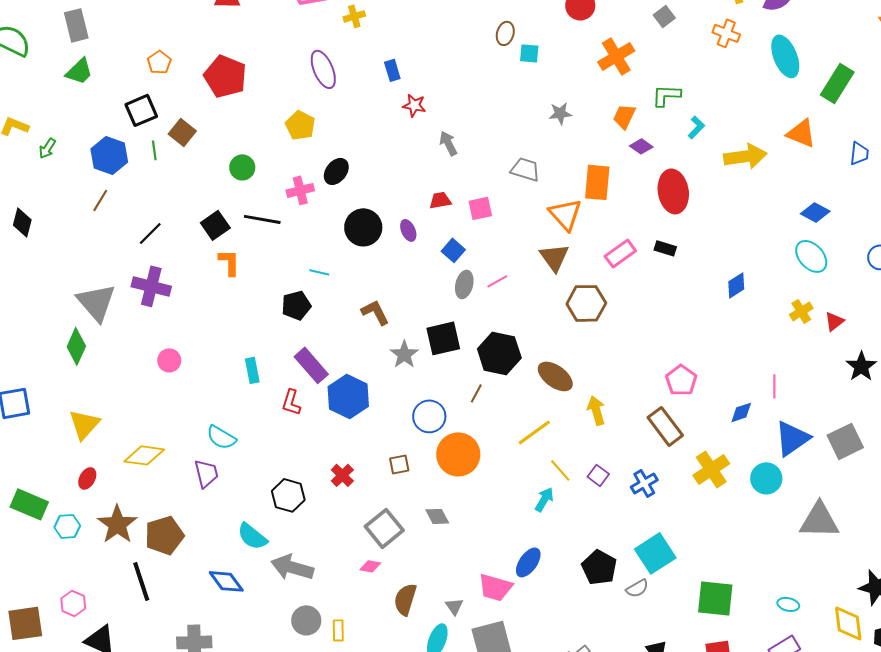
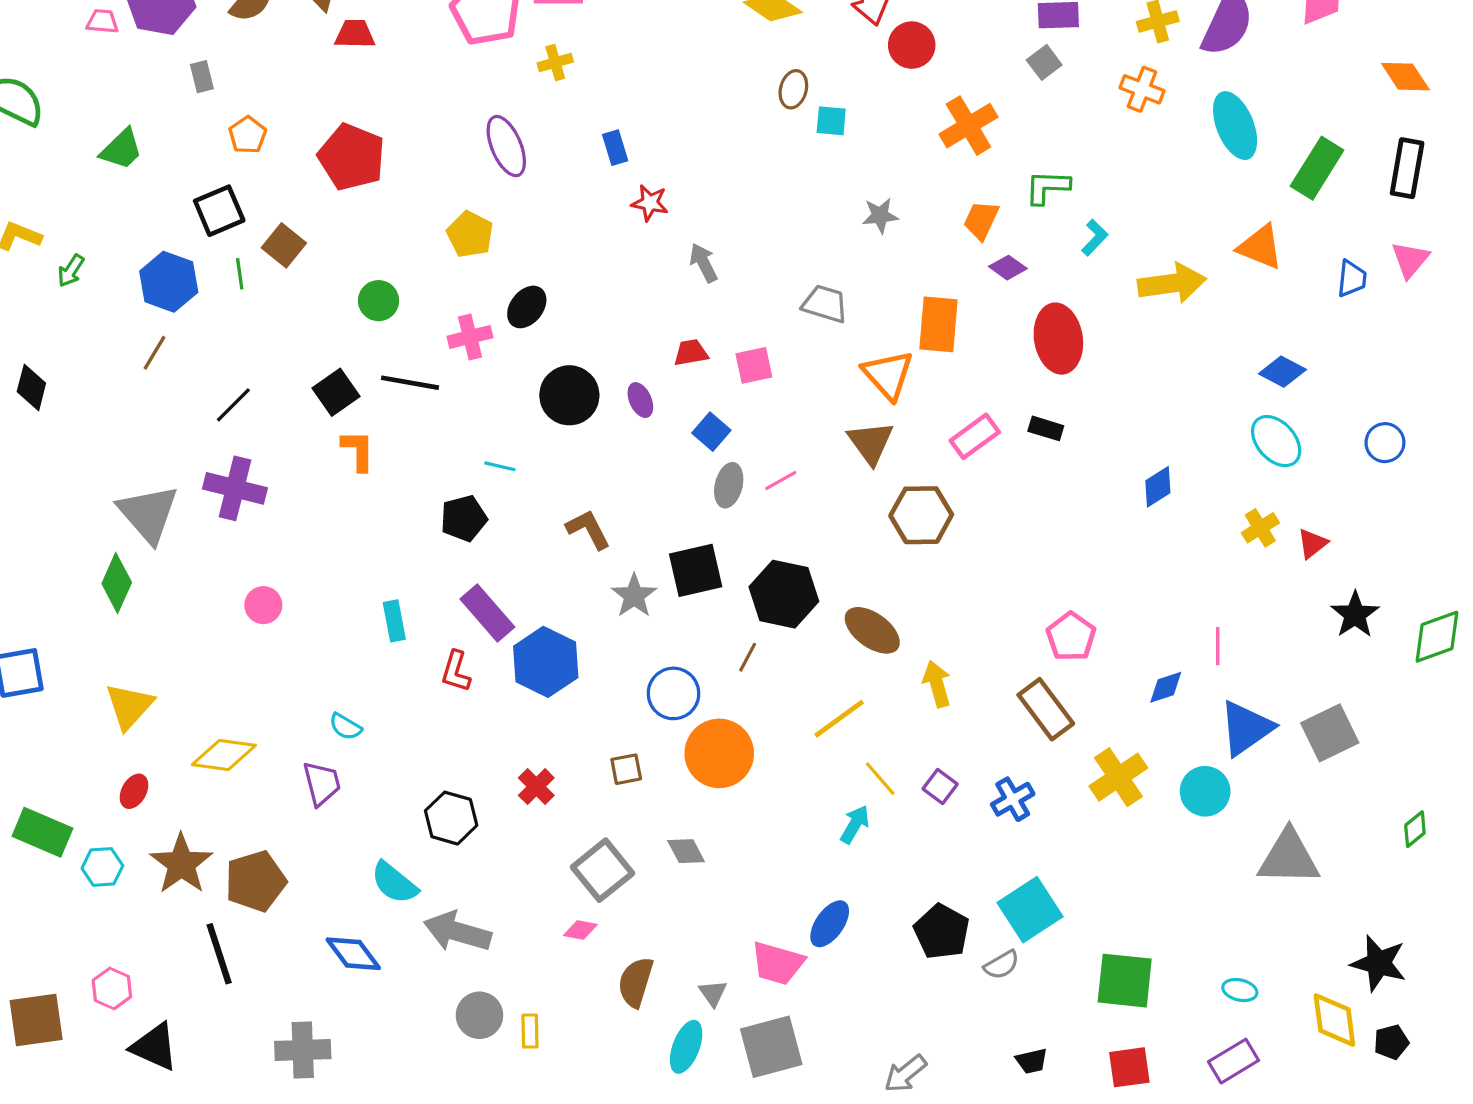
gray rectangle: (76, 25) -> (202, 77), moved, size x0.6
cyan semicircle: (221, 437) -> (345, 727), size x0.7

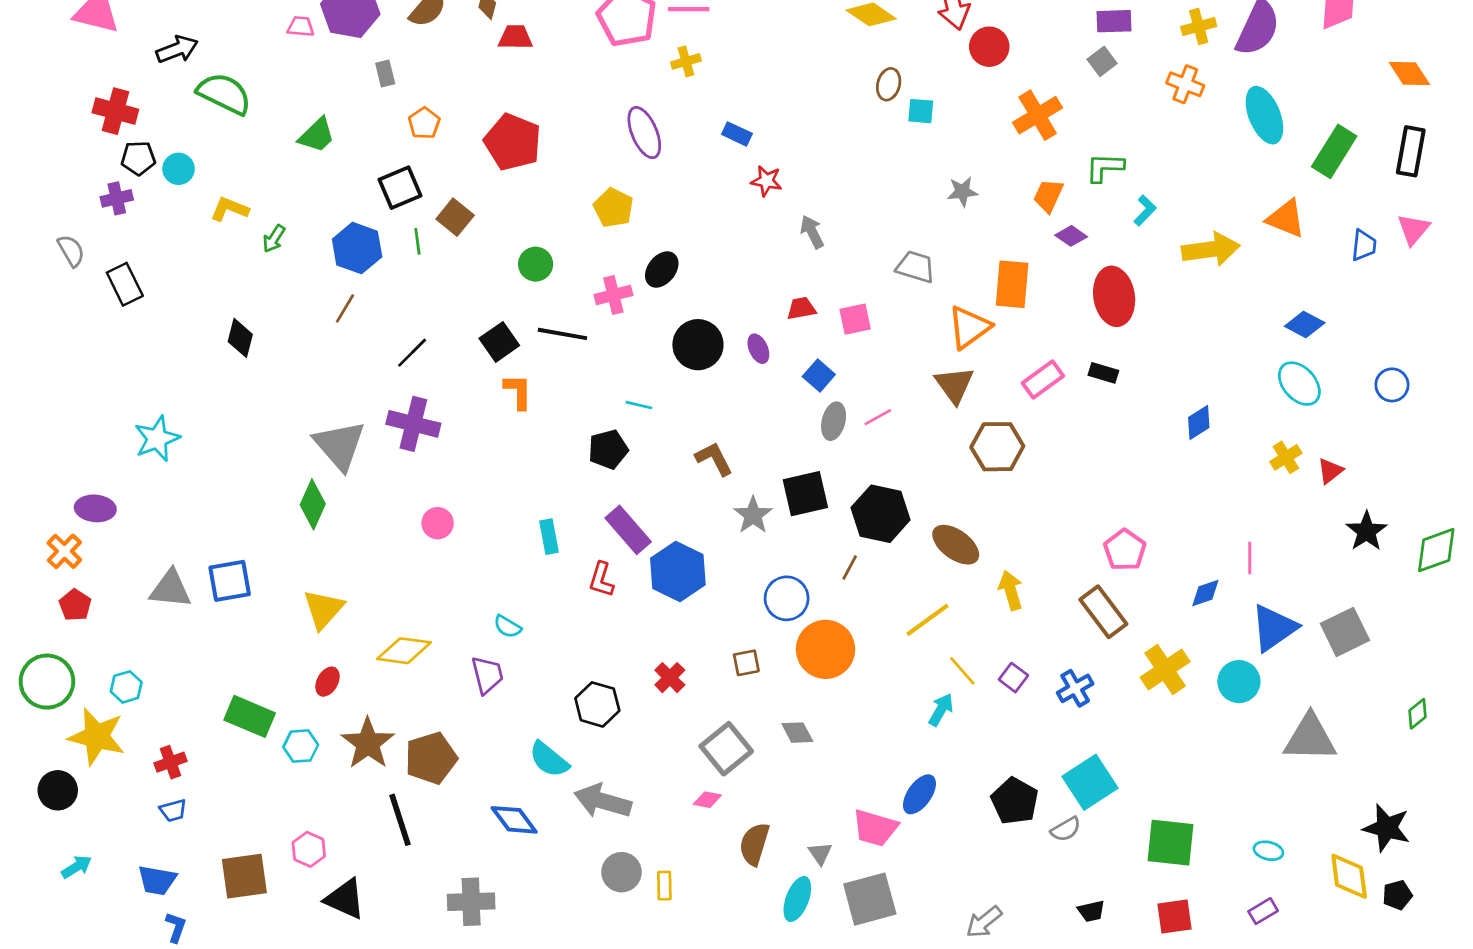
blue rectangle: (615, 148) -> (737, 134), turned -48
orange triangle: (888, 375) -> (969, 327), turned 36
purple rectangle: (1234, 1061) -> (1263, 911), size x0.7

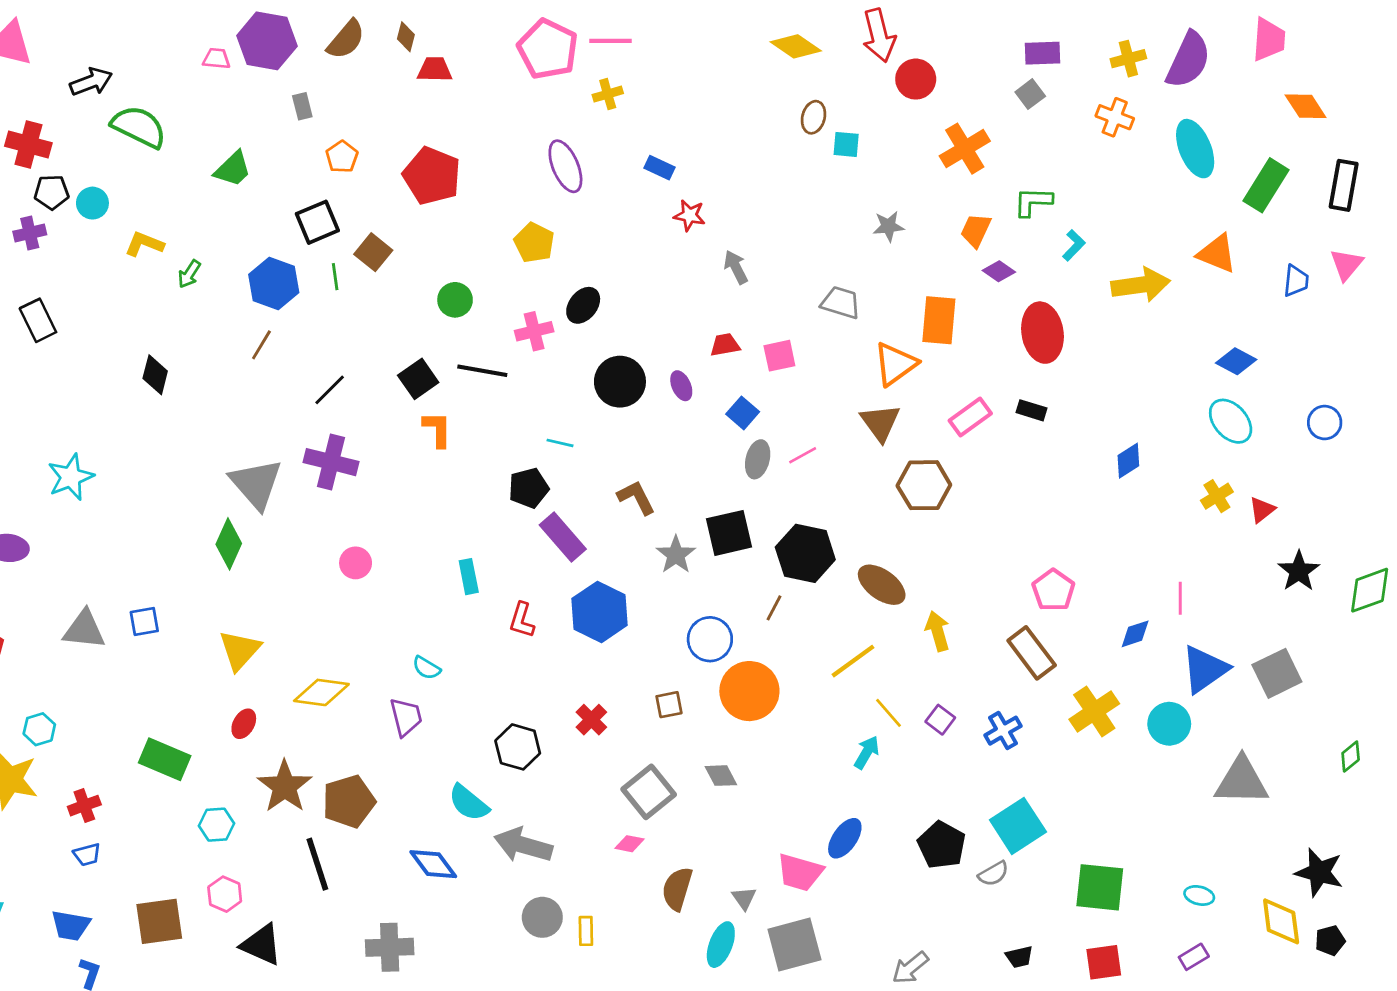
orange diamond: (1409, 74) -> (1306, 106), moved
purple rectangle: (628, 530) -> (563, 537), moved
blue square: (230, 581) -> (144, 622), size x0.7
cyan hexagon: (301, 746) -> (217, 825), moved

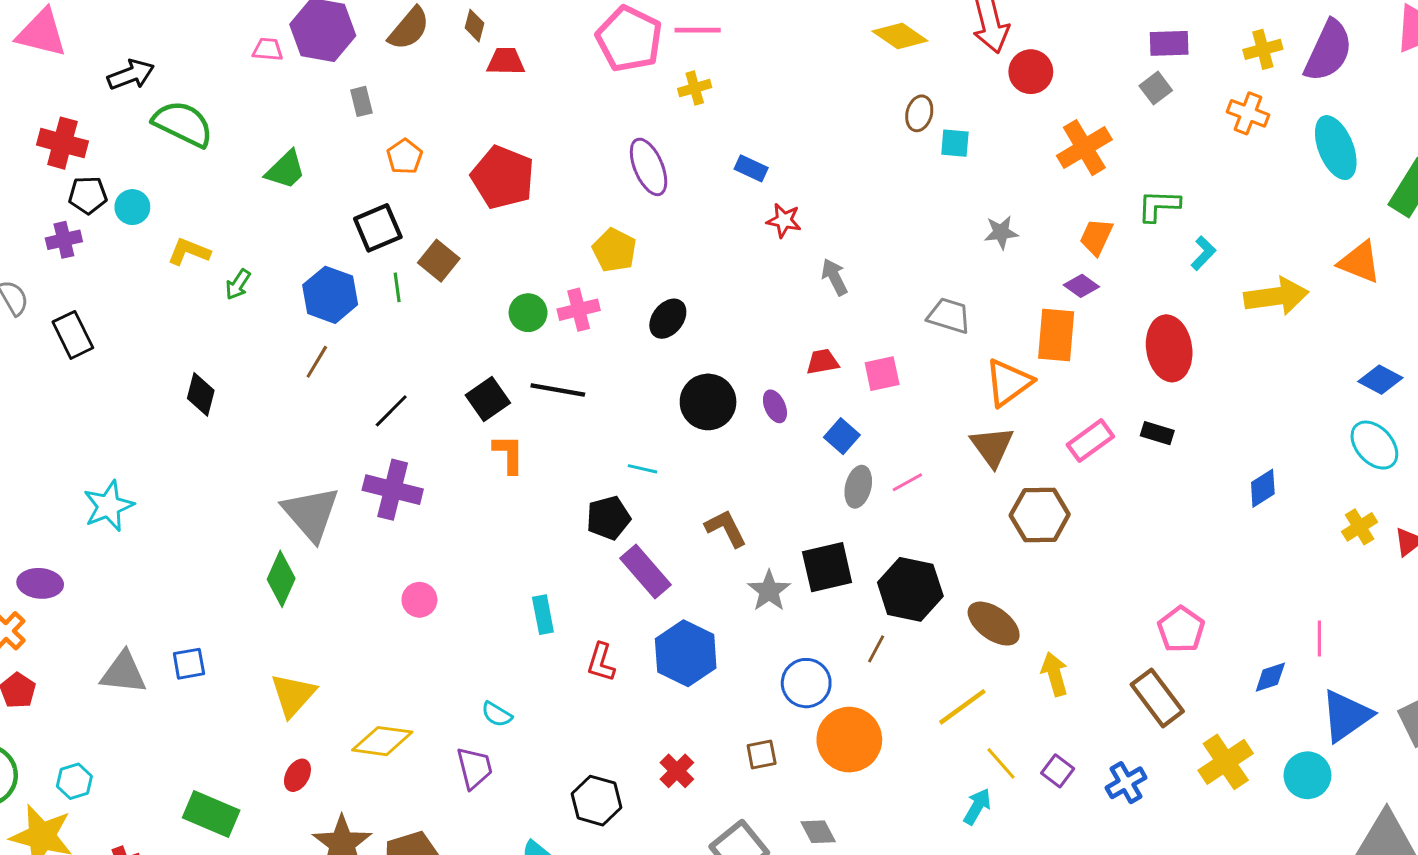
purple diamond: (999, 271) -> (1081, 286), moved
pink cross: (534, 331) -> (579, 310), moved

